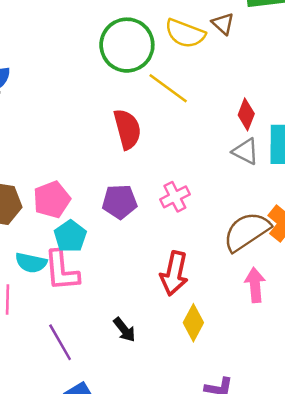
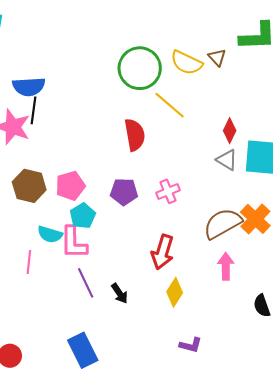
purple line: (60, 342) -> (86, 283), moved

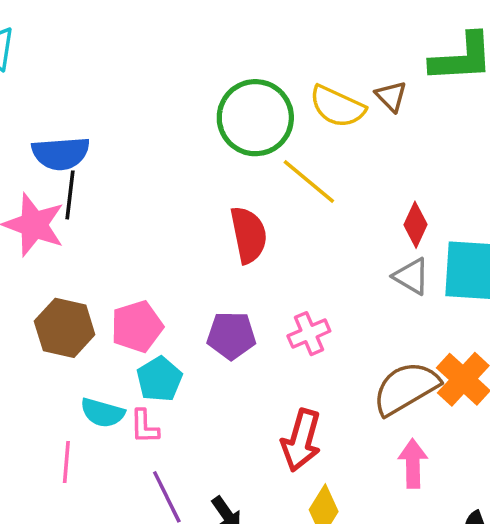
pink L-shape: (74, 243) -> (144, 427), size x0.6

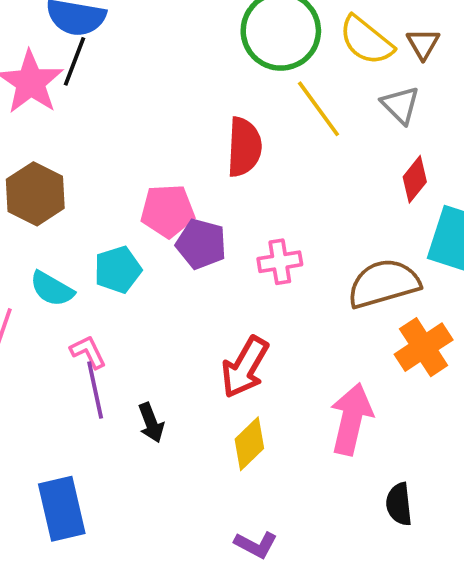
gray triangle: (411, 276) -> (400, 105), moved
pink pentagon: (137, 327) -> (168, 211), moved
brown semicircle: (406, 388) -> (384, 284), moved
pink L-shape: (144, 427) -> (88, 352), moved, turned 141
pink arrow: (413, 463) -> (351, 419), size x1.4

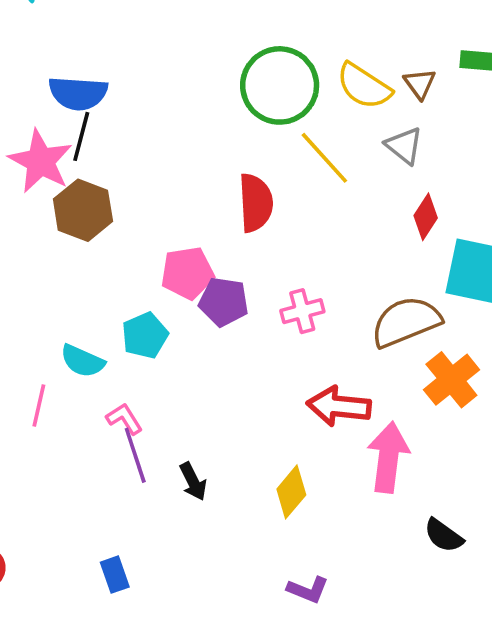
brown hexagon: (35, 194) -> (83, 210), moved
red arrow: (245, 367) -> (339, 406), moved, turned 72
black semicircle: (399, 504) -> (444, 536), turned -42
blue rectangle: (62, 509) -> (115, 575), size x0.6

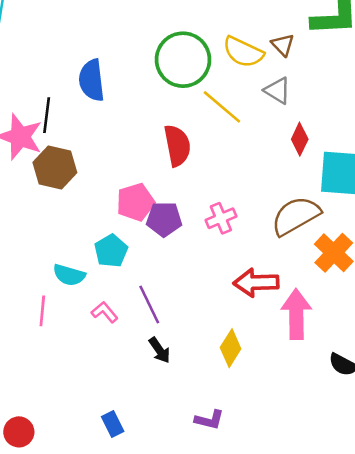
blue semicircle: (78, 93) -> (92, 80), moved, turned 87
purple line: (135, 455) -> (149, 305), moved
purple L-shape: (308, 590) -> (209, 420), moved

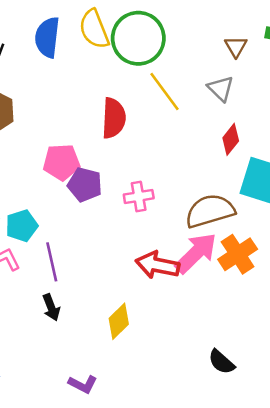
yellow semicircle: (243, 52) -> (94, 29), moved, turned 30
cyan pentagon: (111, 251) -> (22, 226), moved
pink arrow: (296, 314) -> (196, 253), moved, turned 33

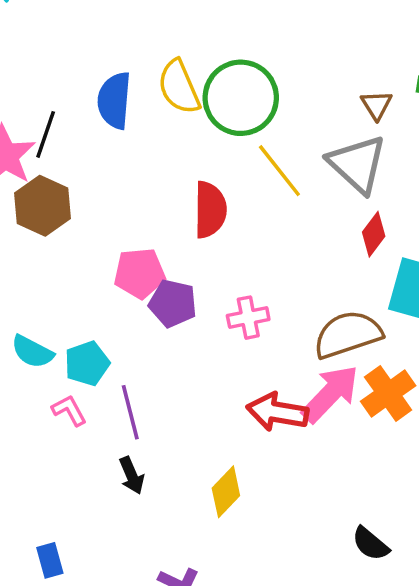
gray triangle: (221, 89) -> (357, 164), size x1.6

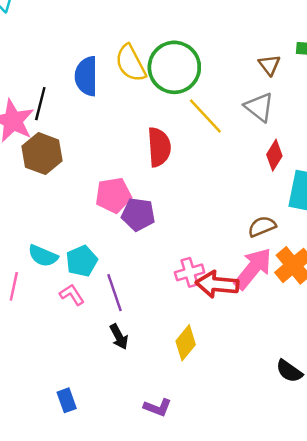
gray triangle: (357, 164) -> (259, 107), size x0.7
pink cross: (248, 318) -> (190, 272), moved
brown semicircle: (348, 334) -> (262, 226), size x0.6

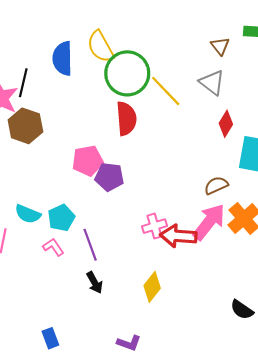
green circle: (174, 67) -> (127, 73), moved

